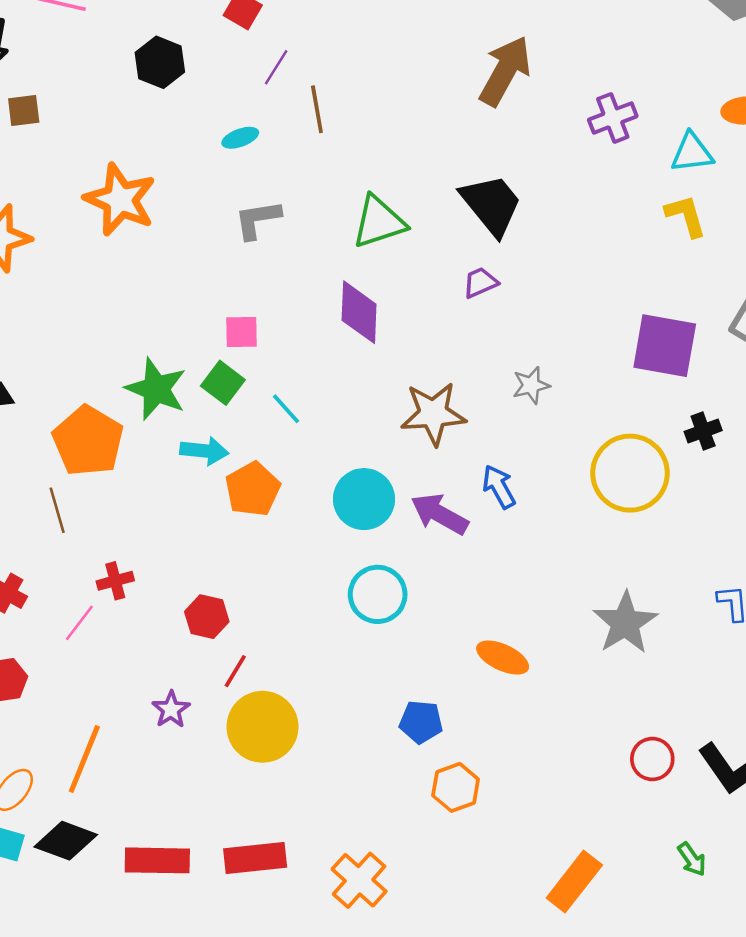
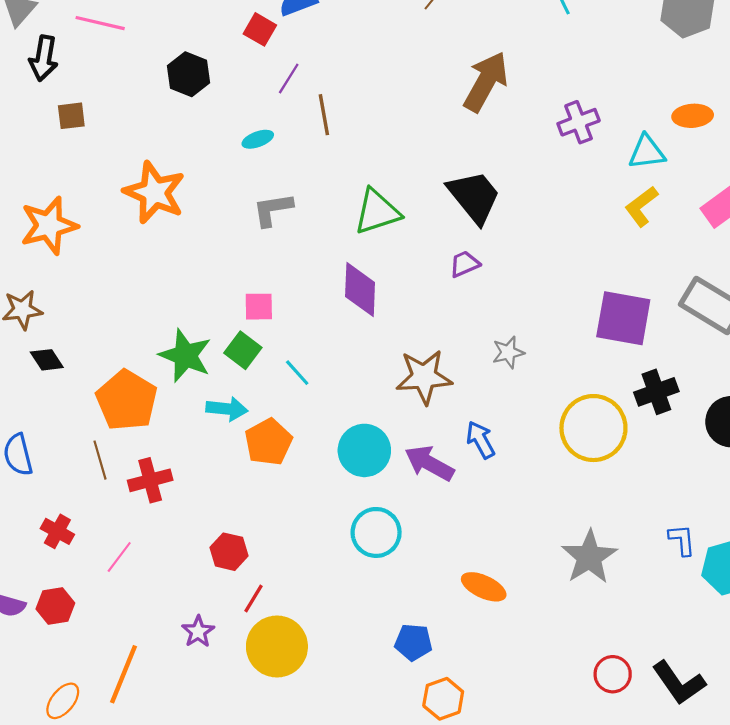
yellow L-shape: (686, 216) -> (641, 206), turned -111
black cross: (703, 431) -> (656, 392), size x1.4
red cross: (115, 581) -> (150, 480), moved, size x1.4

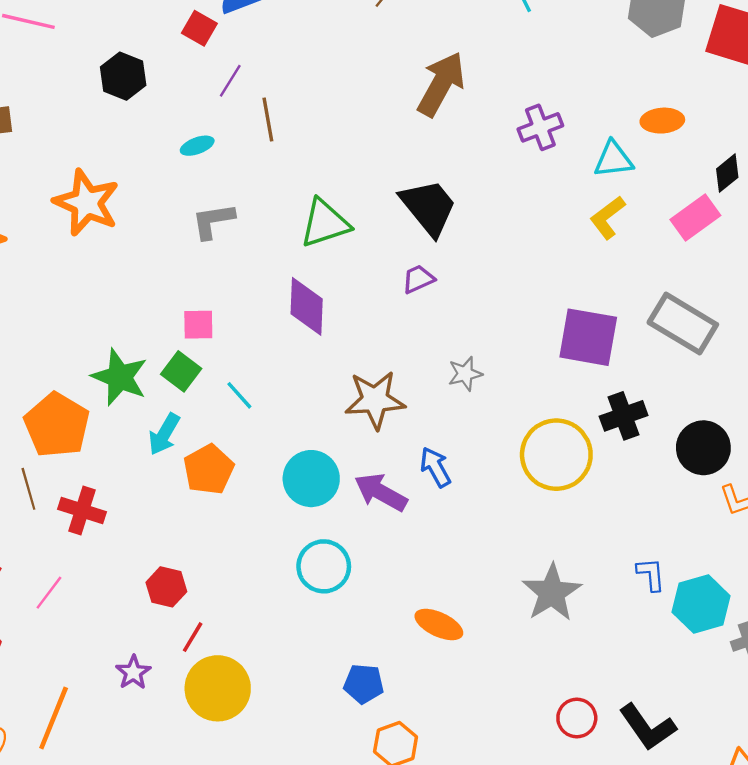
cyan arrow: (227, 409) -> (164, 434), turned 114
red cross: (150, 480) -> (82, 510), turned 33

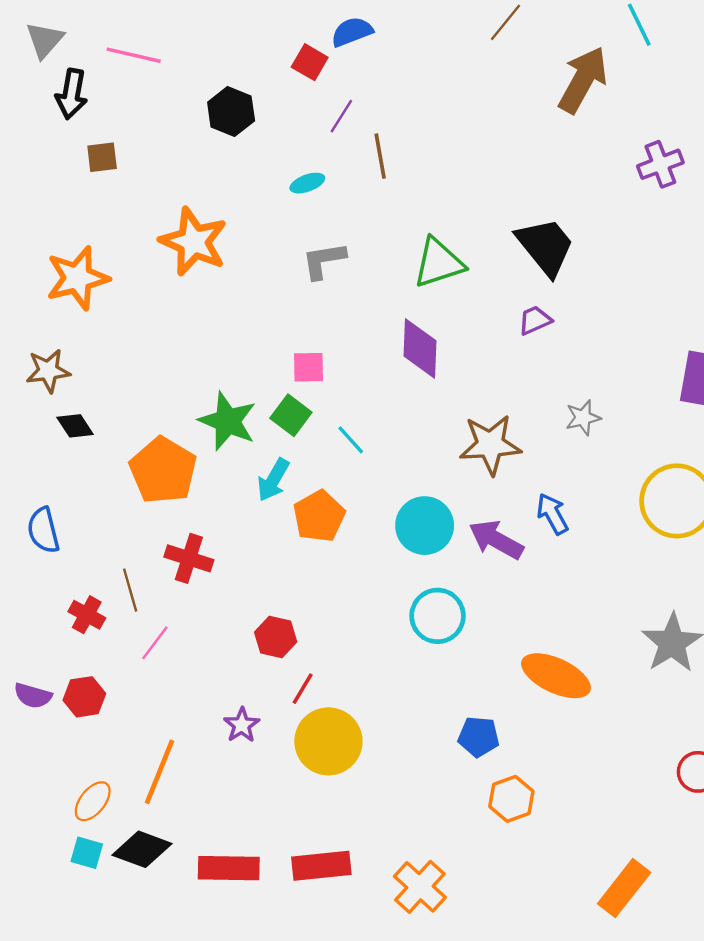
brown arrow: (441, 84) -> (583, 80), moved
brown line: (28, 489) -> (130, 590), moved
orange ellipse: (439, 625) -> (556, 676), size x1.4

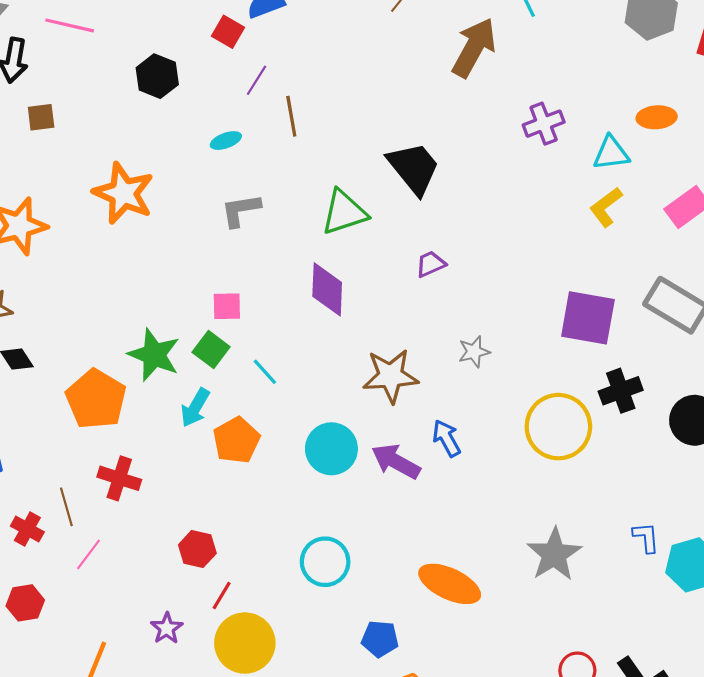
black trapezoid: (545, 246) -> (414, 168), moved
cyan circle: (438, 616) -> (325, 562), moved

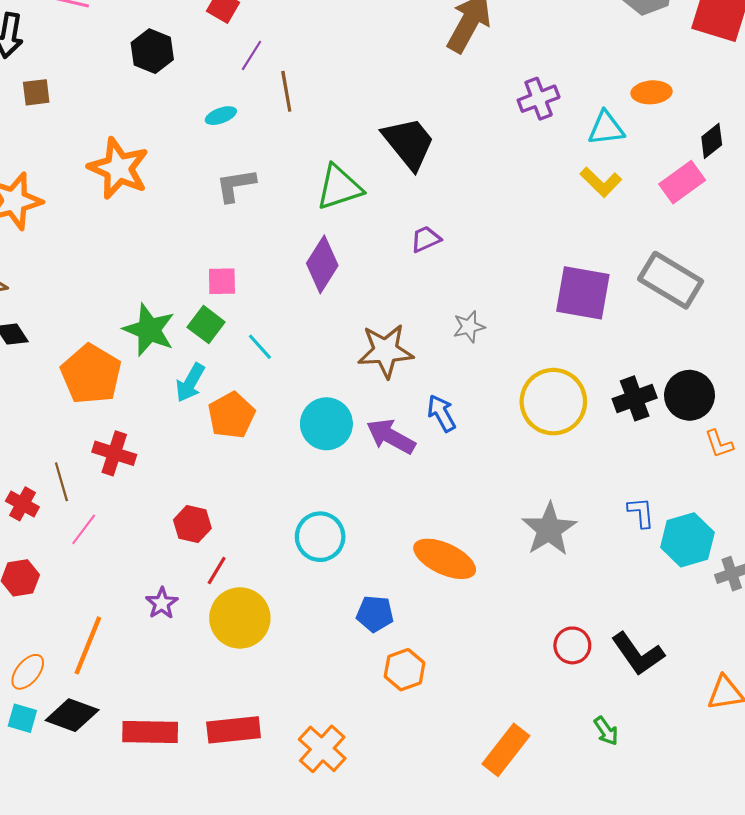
yellow L-shape: (606, 207) -> (601, 182), turned -99
purple diamond: (327, 289) -> (322, 264), turned 30
black cross: (621, 391) -> (635, 398), moved

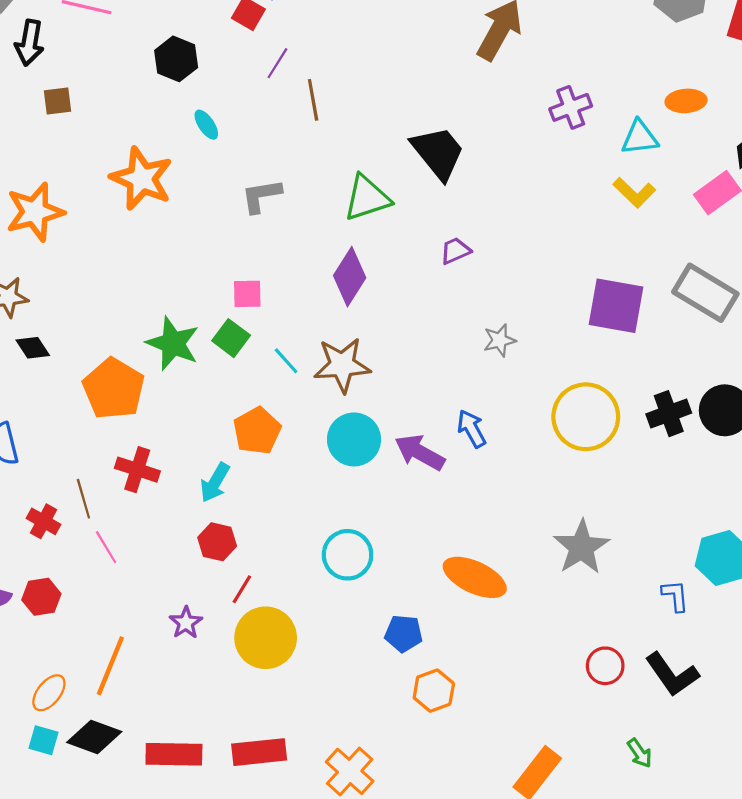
cyan ellipse: (221, 116) -> (206, 125), moved, turned 76
brown star: (386, 351) -> (342, 365), moved
cyan arrow: (190, 383) -> (215, 483), moved
blue L-shape: (641, 512) -> (675, 596), moved
pink line: (84, 529) -> (106, 547), turned -68

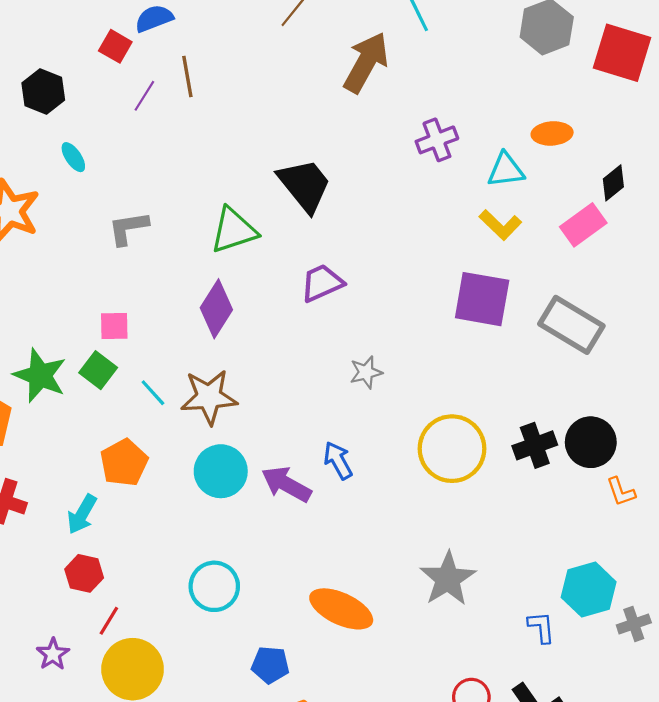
brown line: (313, 100) -> (187, 76), moved
purple trapezoid: (455, 251) -> (322, 283), size x1.4
purple square: (616, 306) -> (482, 299), moved

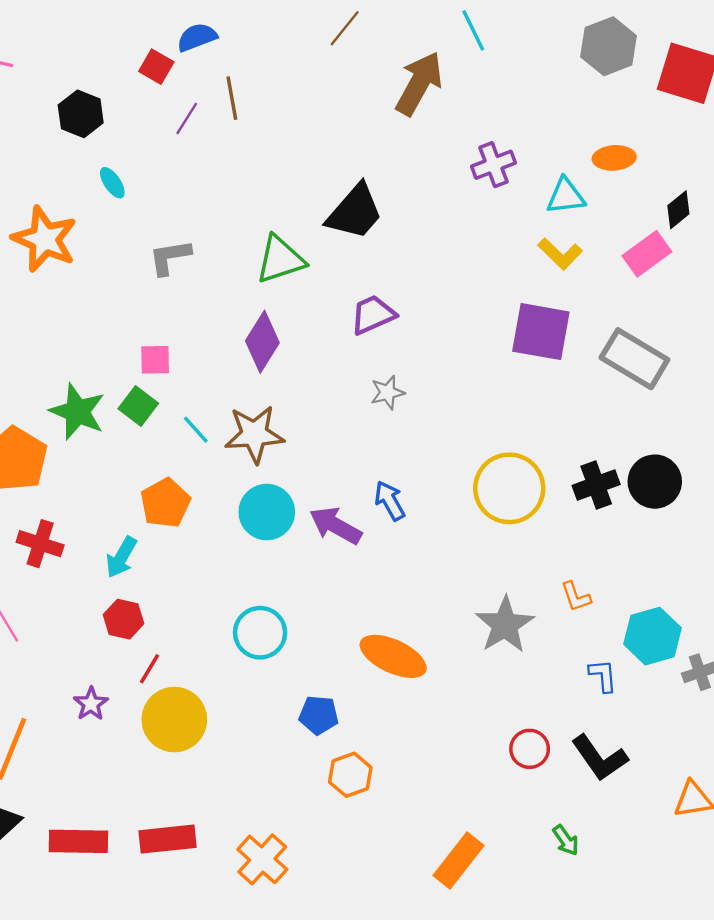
black trapezoid: (305, 185) -> (355, 212), turned 80
gray star: (366, 372) -> (387, 392), moved
orange L-shape: (621, 492) -> (576, 597), moved

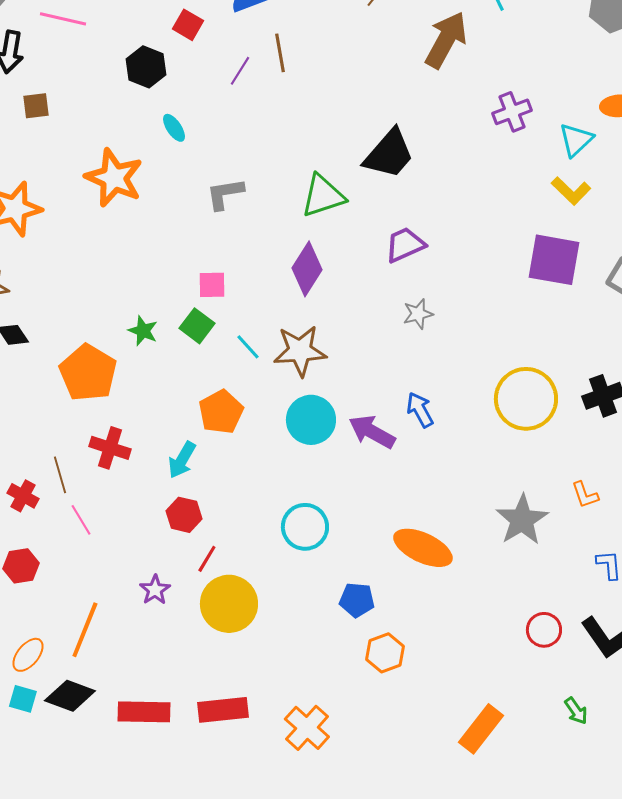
red square: (156, 67) -> (188, 25), moved
cyan triangle: (566, 196) -> (576, 140), turned -36
green star: (77, 412) -> (143, 331), size x0.6

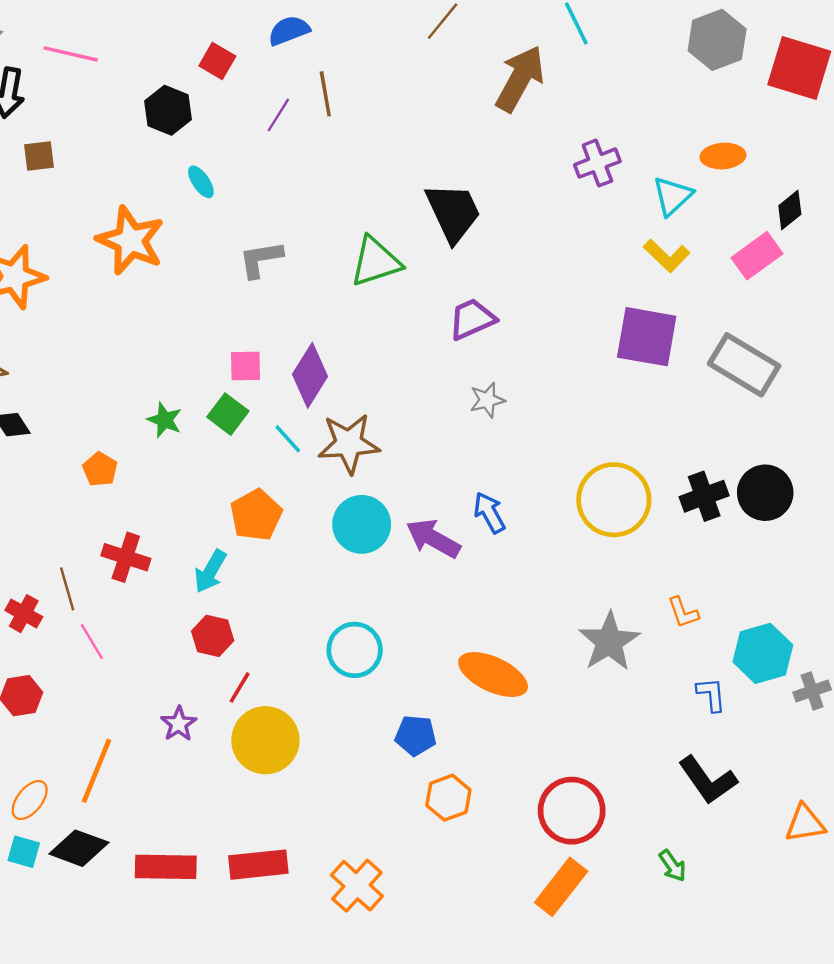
black trapezoid: (389, 154) -> (453, 212), turned -66
purple diamond: (307, 269) -> (310, 375), moved
orange pentagon: (88, 373) -> (100, 469), size x0.5
red circle: (544, 630) -> (572, 811), moved, size x1.6

